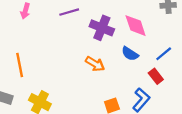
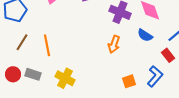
orange arrow: (95, 64) -> (114, 44), turned 78

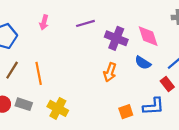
blue L-shape: (155, 76) -> (153, 106), turned 45

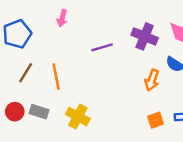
purple line: (85, 23) -> (102, 47), moved
orange arrow: (110, 72) -> (152, 80), moved

